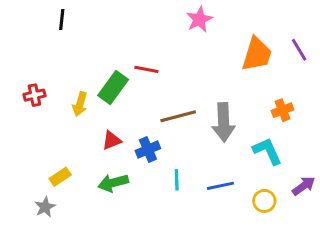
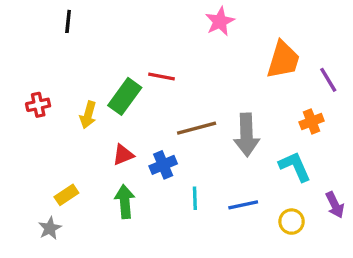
purple line: (299, 50) -> (328, 80), moved
green arrow: (113, 183) -> (125, 202), turned 100
purple arrow: (304, 186) -> (335, 205), turned 100

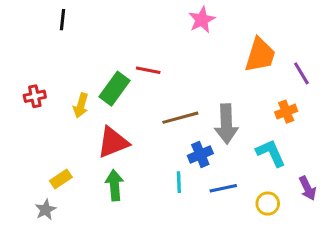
red triangle: (123, 155) -> (113, 142), size x1.6
blue cross: (163, 165) -> (200, 155), moved

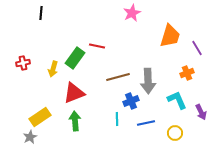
yellow rectangle: (61, 179) -> (40, 117), size x1.5
purple arrow: (308, 188) -> (201, 112), moved

